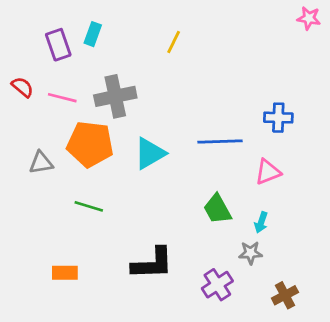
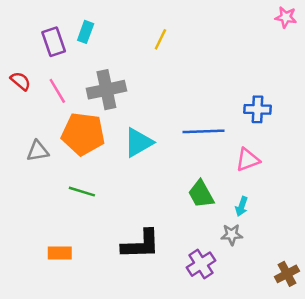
pink line: (62, 98) -> (57, 91), turned 45
brown cross: (285, 295) -> (287, 274), moved

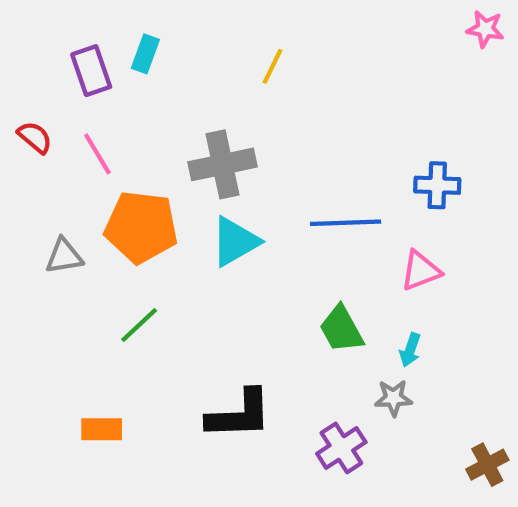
gray cross: (106, 90) -> (223, 164), moved
green line: (82, 192) -> (139, 325), turned -60

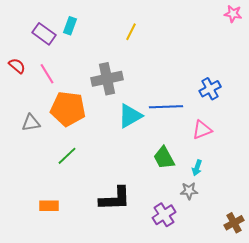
purple rectangle: (91, 71) -> (44, 34), turned -35
blue cross: (437, 185) -> (210, 89), turned -30
cyan triangle: (235, 242) -> (130, 116), moved

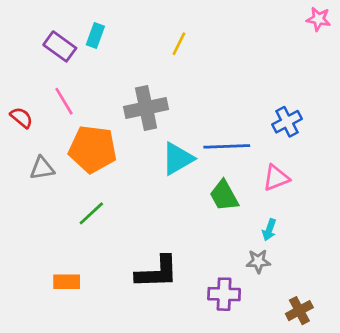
red semicircle: (17, 66) -> (22, 118), moved
green trapezoid: (164, 158) -> (224, 196), moved
purple cross: (164, 215) -> (224, 294), turned 35
brown cross: (234, 223) -> (299, 311), moved

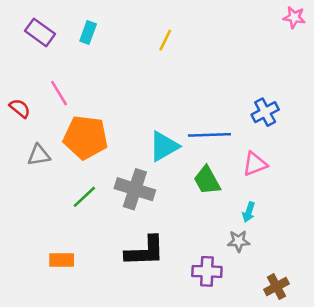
purple rectangle: (60, 46) -> (40, 32), moved
gray cross: (146, 108) -> (135, 189), moved, turned 30

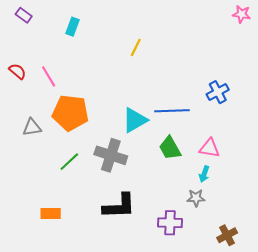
purple rectangle: (40, 32) -> (24, 15), moved, size x0.7
yellow line: (165, 40) -> (136, 47), moved
red semicircle: (20, 108) -> (17, 71), moved
pink triangle: (255, 164) -> (209, 148), moved, turned 30

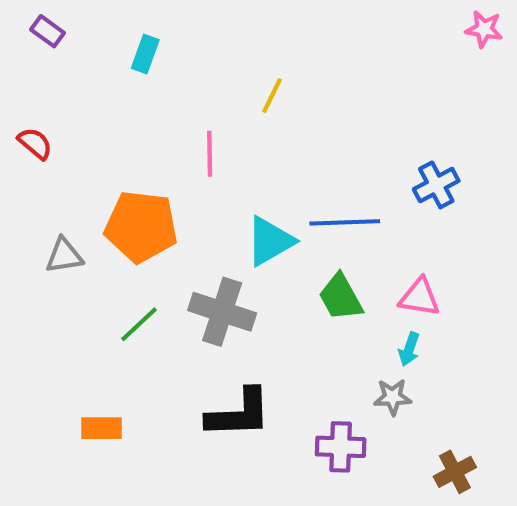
pink line: (49, 76) -> (210, 154), moved, turned 30

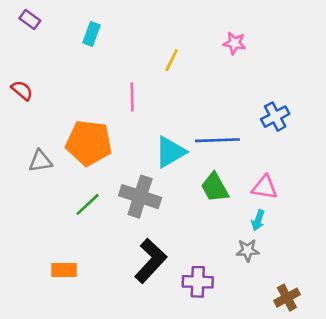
pink star: (484, 29) -> (234, 43), moved
black L-shape: (239, 414) -> (151, 261), turned -45
purple cross: (341, 447) -> (198, 282), moved

